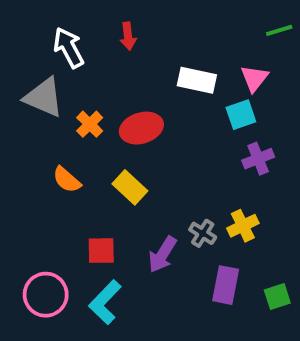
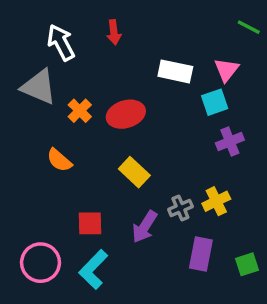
green line: (279, 30) -> (249, 27), turned 45
yellow rectangle: (130, 187) -> (134, 172), moved
gray cross: (203, 233) -> (180, 208), turned 35

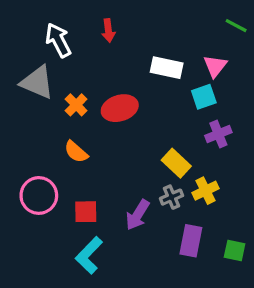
orange semicircle: (59, 160) -> (76, 152), moved
yellow rectangle: (134, 172) -> (176, 163), moved
pink circle: (41, 263) -> (39, 195), moved
green square: (247, 264) -> (235, 251), turned 30

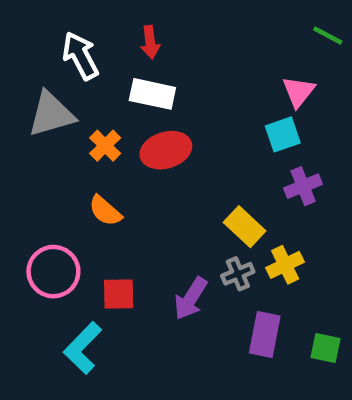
white rectangle: (167, 68) -> (152, 94), moved
gray triangle: (37, 82) -> (51, 114), turned -39
cyan L-shape: (89, 255) -> (83, 348), moved

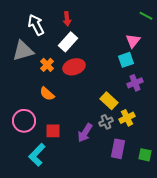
white rectangle: (152, 94) -> (68, 42), turned -60

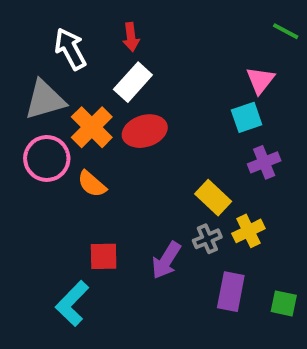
orange cross: (47, 65) -> (92, 127), size x1.5
pink circle: (24, 121) -> (47, 158), moved

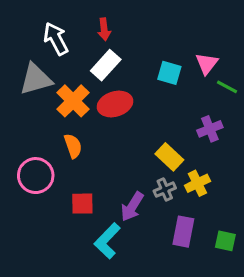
green line: (286, 31) -> (227, 87), moved
cyan square: (247, 117) -> (169, 73), moved, turned 35
pink circle: (47, 158) -> (36, 176), moved
orange semicircle: (92, 184) -> (73, 146), turned -150
cyan L-shape: (72, 303) -> (107, 241), moved

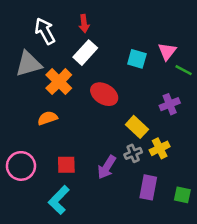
red ellipse: (115, 104) -> (104, 94), moved, turned 48
orange semicircle: (73, 146) -> (47, 118), moved, turned -90
pink circle: (36, 176) -> (21, 166), moved
cyan L-shape: (107, 241) -> (59, 200), moved

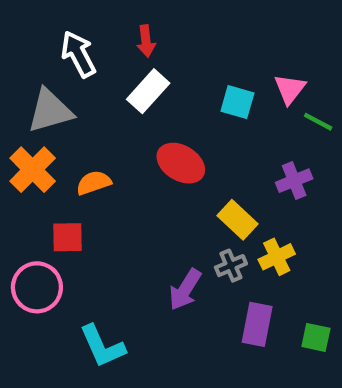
orange cross: (59, 82) -> (33, 170), moved
orange semicircle: (47, 118) -> (94, 183), moved
red square: (66, 165) -> (67, 237), moved
cyan L-shape: (59, 200) -> (102, 346), turned -68

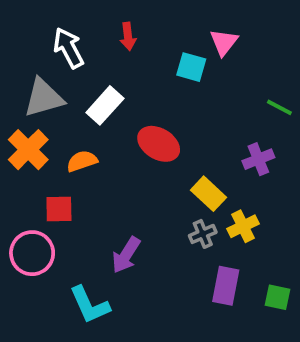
pink triangle: (290, 89) -> (224, 42), moved
white rectangle: (148, 91) -> (105, 105), moved
cyan square: (237, 102) -> (191, 67), moved
purple arrow: (185, 290) -> (126, 255), moved

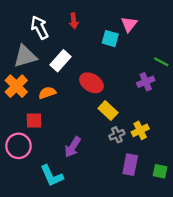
purple cross: (258, 159) -> (146, 82), moved
yellow rectangle: (208, 194) -> (108, 110), moved

